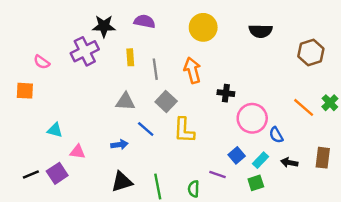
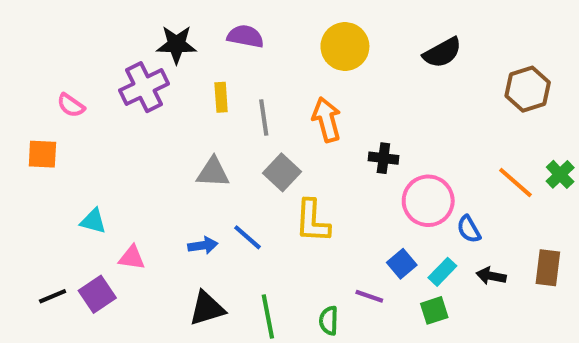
black semicircle: (261, 31) -> (442, 53), turned -30
blue line: (146, 129) -> (247, 237), moved

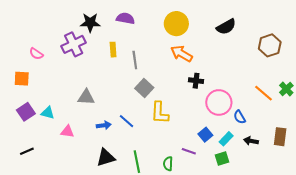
orange arrow: (327, 120) -> (182, 54), moved, turned -45
gray triangle: (213, 172) -> (86, 97), moved
purple square: (97, 294) -> (26, 112), moved

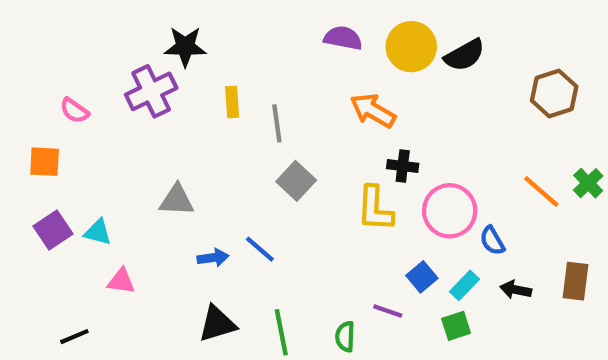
purple semicircle: (125, 18) -> (343, 38), moved
yellow circle: (176, 24) -> (411, 47), moved
yellow L-shape: (160, 113) -> (375, 209), moved
pink triangle: (67, 132) -> (121, 281), moved
black line: (27, 151) -> (74, 337), moved

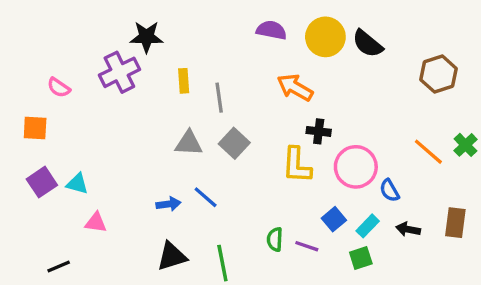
black semicircle: (465, 55) -> (368, 44), turned 68
gray triangle: (177, 200) -> (189, 143), moved
green semicircle: (345, 337) -> (275, 239), moved

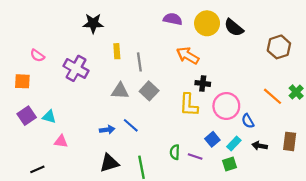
purple cross: (119, 72) -> (76, 68), moved, turned -35

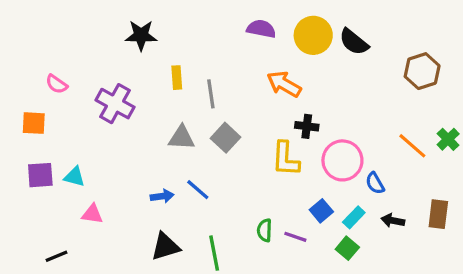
purple square: (27, 116) -> (40, 175), turned 30
green square: (230, 164) -> (347, 248), turned -32

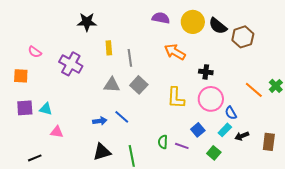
brown hexagon: (422, 71) -> (243, 37), moved
black cross: (307, 126) -> (206, 72), moved
brown rectangle: (438, 214) -> (269, 142), moved
cyan rectangle: (354, 217) -> (225, 130), moved
black arrow: (393, 221) -> (242, 136), turned -32

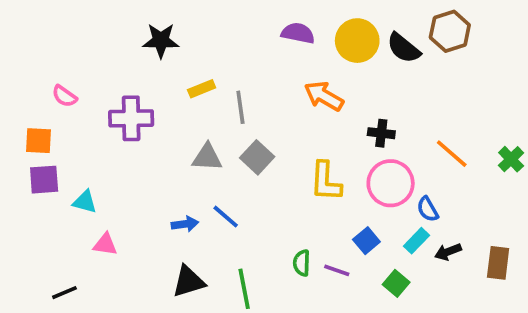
brown hexagon: (243, 37) -> (450, 31), moved
yellow rectangle: (109, 48) -> (202, 89), turned 72
purple cross: (71, 64) -> (131, 118), turned -30
orange line: (254, 90) -> (452, 154), moved
purple square: (25, 108) -> (44, 180), moved

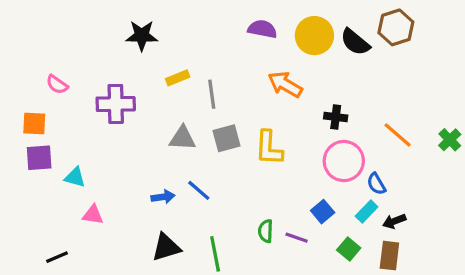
gray square: (257, 157) -> (226, 138), turned 32
yellow L-shape: (326, 181) -> (269, 148), moved
brown rectangle: (498, 263) -> (389, 256), moved

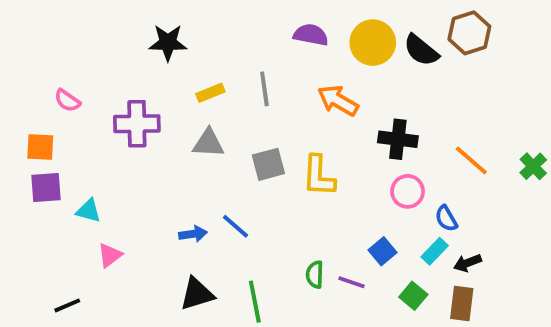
gray line: (212, 94) -> (264, 89), moved
black cross: (336, 117) -> (398, 139), size x1.4
gray triangle: (182, 138) -> (208, 143), moved
pink circle: (344, 161) -> (408, 191), size x0.7
pink triangle: (93, 215) -> (110, 255), turned -45

